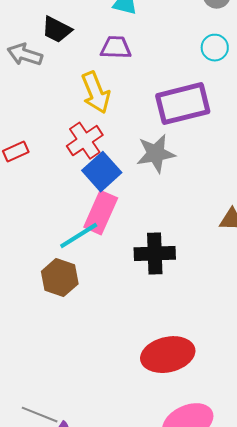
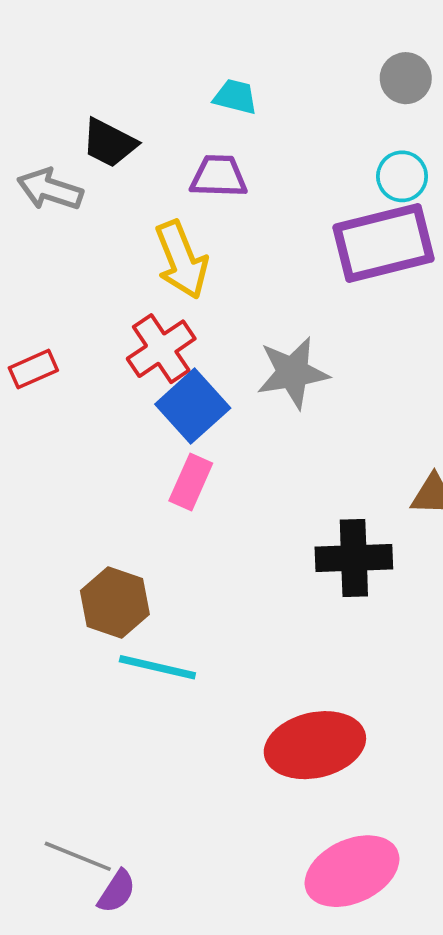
purple rectangle: (183, 104) -> (384, 243), moved
pink rectangle: (101, 213) -> (191, 482), size x0.7
cyan line: (79, 236) -> (157, 667), moved, turned 45
black cross: (155, 254) -> (354, 558), moved

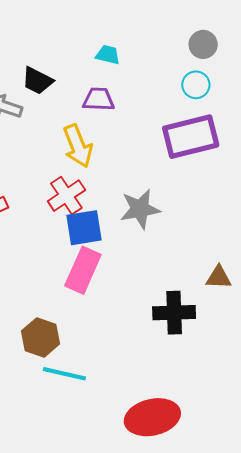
cyan circle: (402, 176) -> (196, 85), moved
blue square: (193, 406) -> (84, 228), turned 33
pink rectangle: (191, 482) -> (83, 270), size x1.5

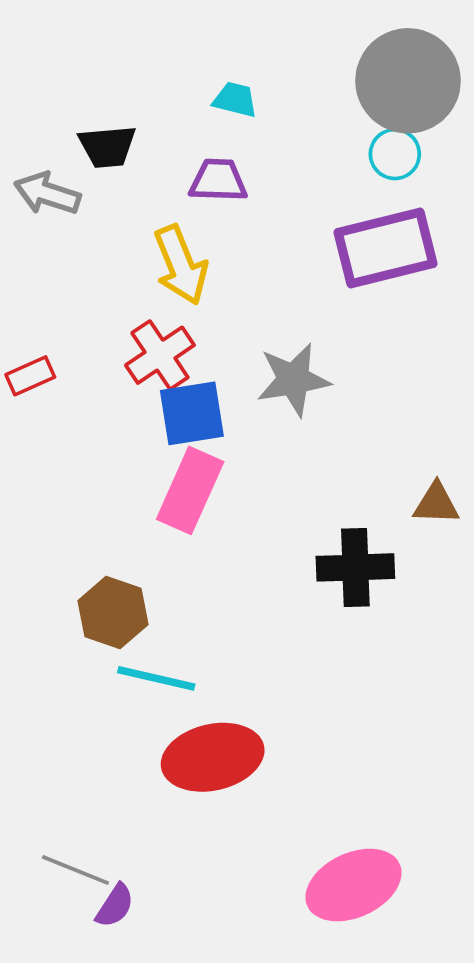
gray circle: (203, 44) -> (408, 81), size x2.0
black trapezoid: (37, 81) -> (107, 147), turned -32
red ellipse: (152, 417) -> (213, 757), moved

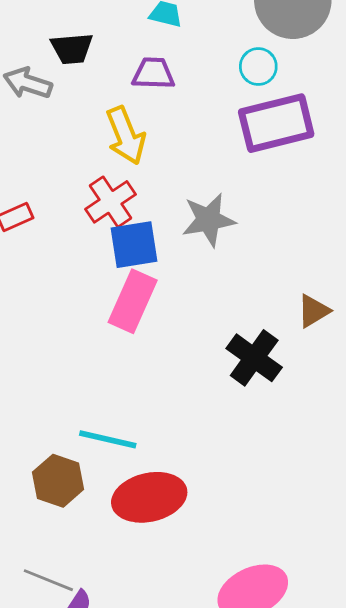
cyan circle: (395, 154) -> (258, 67), moved
brown triangle: (436, 504) -> (314, 311), turned -33
black cross: (355, 567) -> (254, 358), turned 38
brown hexagon: (113, 613) -> (58, 481), moved

